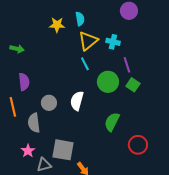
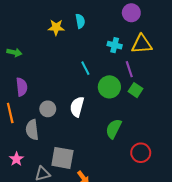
yellow triangle: (88, 41) -> (142, 44), moved, turned 35
pink star: (28, 151) -> (16, 159), moved

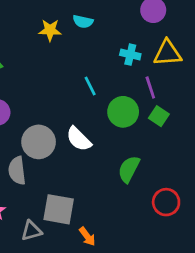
cyan semicircle: (80, 21) -> (83, 22), turned 112
white semicircle: (77, 107) -> (79, 139), turned -60
gray circle: (48, 109) -> (39, 142), size x1.5

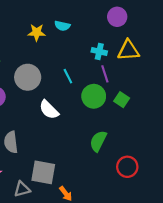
purple line: (150, 87) -> (105, 74), moved
white semicircle: (79, 139) -> (49, 110), moved
gray circle: (39, 142) -> (28, 77), moved

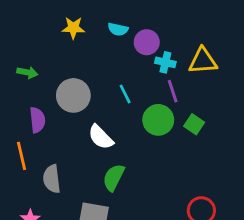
purple circle: (117, 17) -> (147, 42), moved
yellow star: (37, 32) -> (73, 28), moved
green semicircle: (98, 141) -> (114, 177), moved

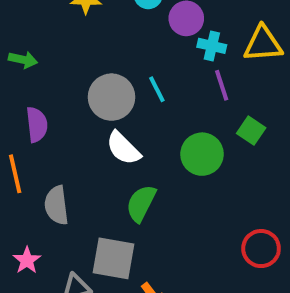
gray circle: (73, 95) -> (112, 97), moved
green circle: (158, 120) -> (202, 154), moved

